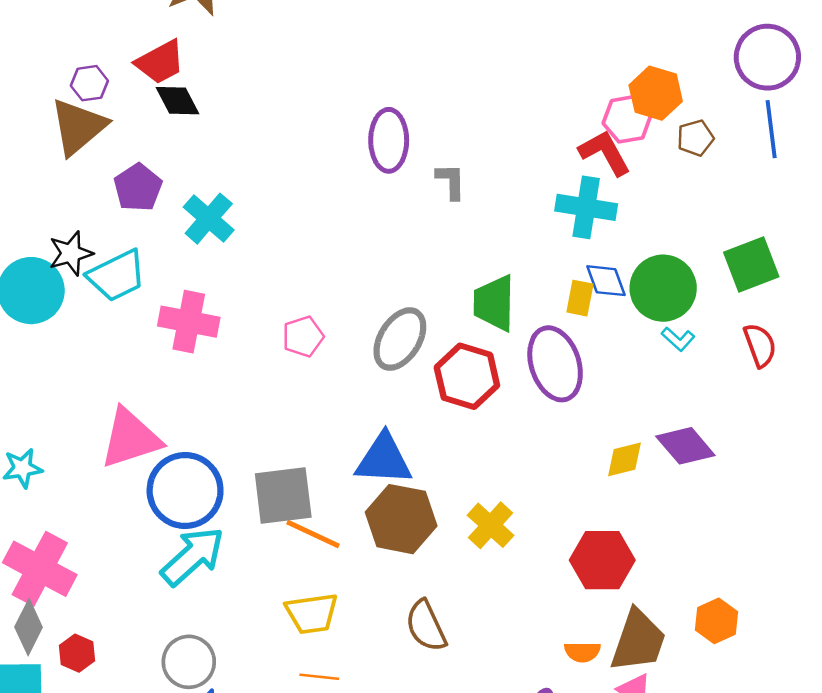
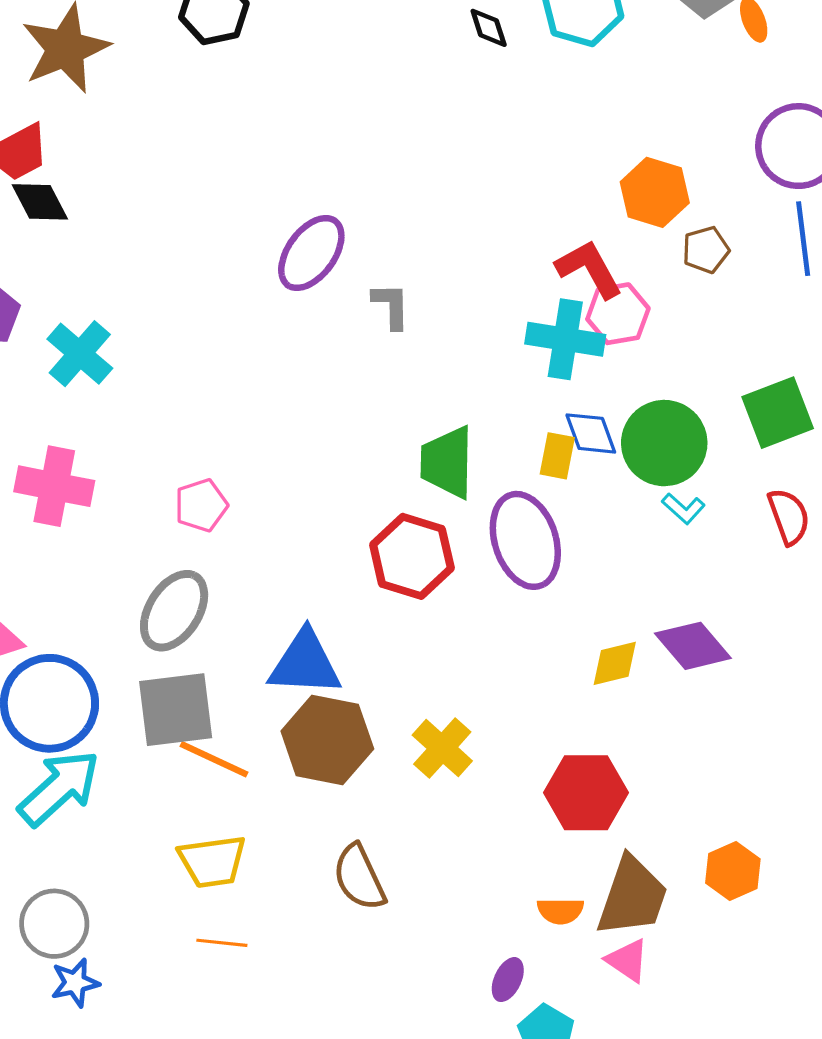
pink hexagon: (627, 119) -> (618, 314), moved
purple ellipse: (389, 140) -> (311, 253), turned 36
gray ellipse: (400, 339) -> (174, 611), moved

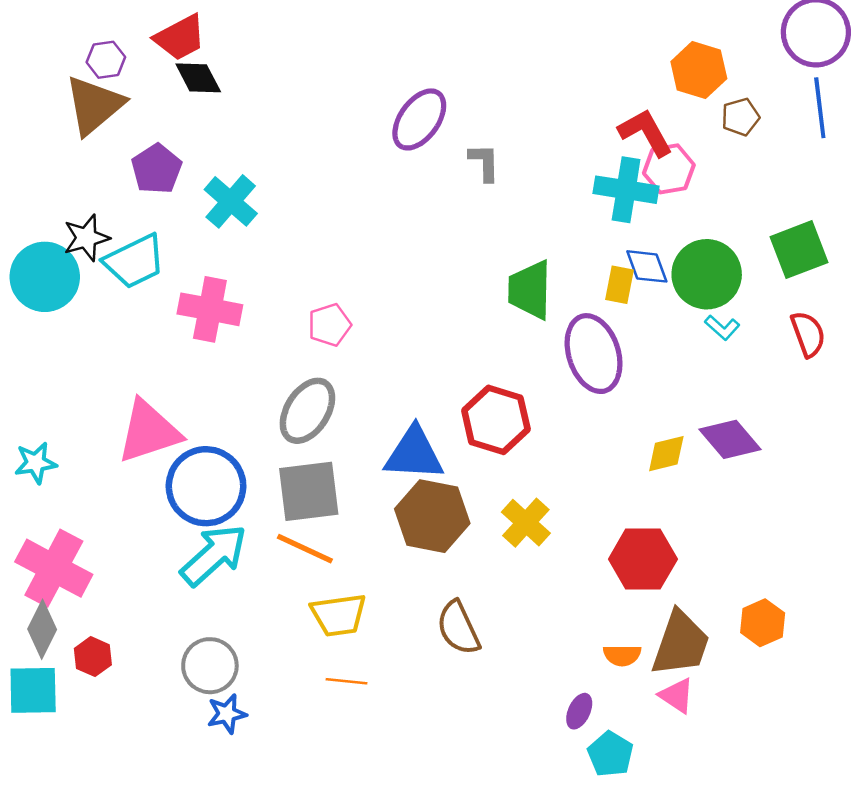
red hexagon: (412, 556) -> (496, 420), moved
orange line: (214, 759) -> (305, 549), moved

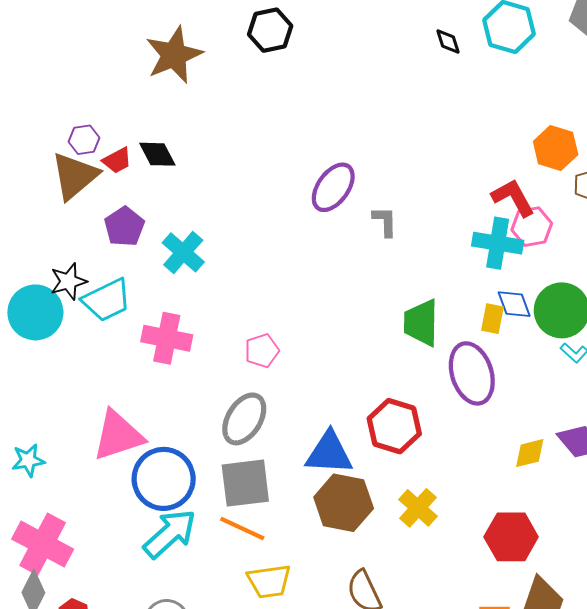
red trapezoid: (180, 38) -> (117, 160), moved, size x0.7

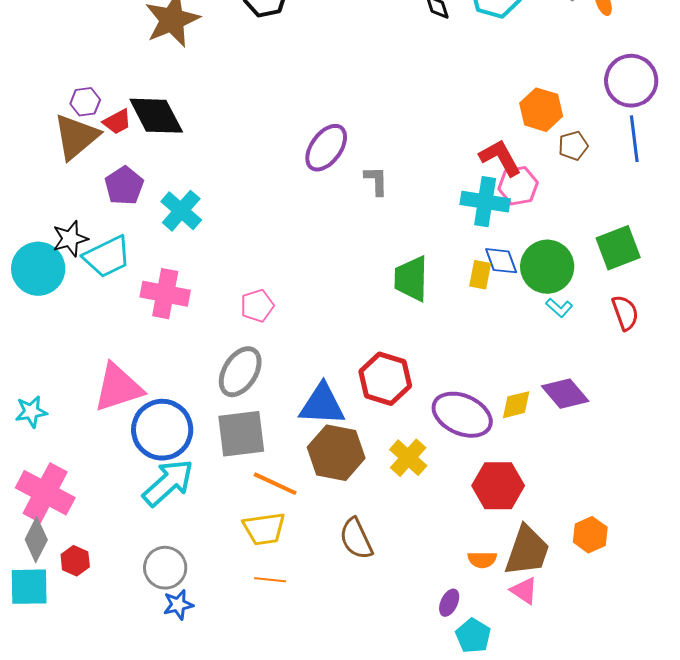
black diamond: (157, 154) -> (156, 116), size x1.5
purple ellipse: (472, 373) -> (462, 415), moved, turned -48
orange line: (242, 529) -> (275, 484), moved

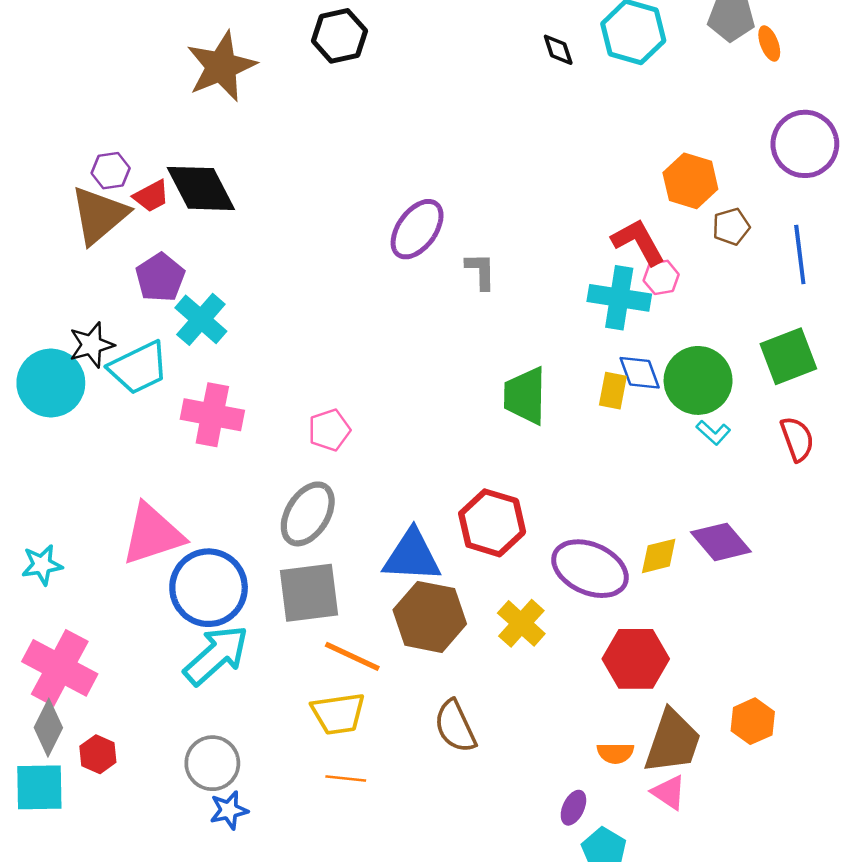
blue line: (634, 139) -> (800, 255), moved
pink hexagon: (518, 186) -> (661, 277), size x0.7
cyan cross: (181, 211) -> (201, 319), moved

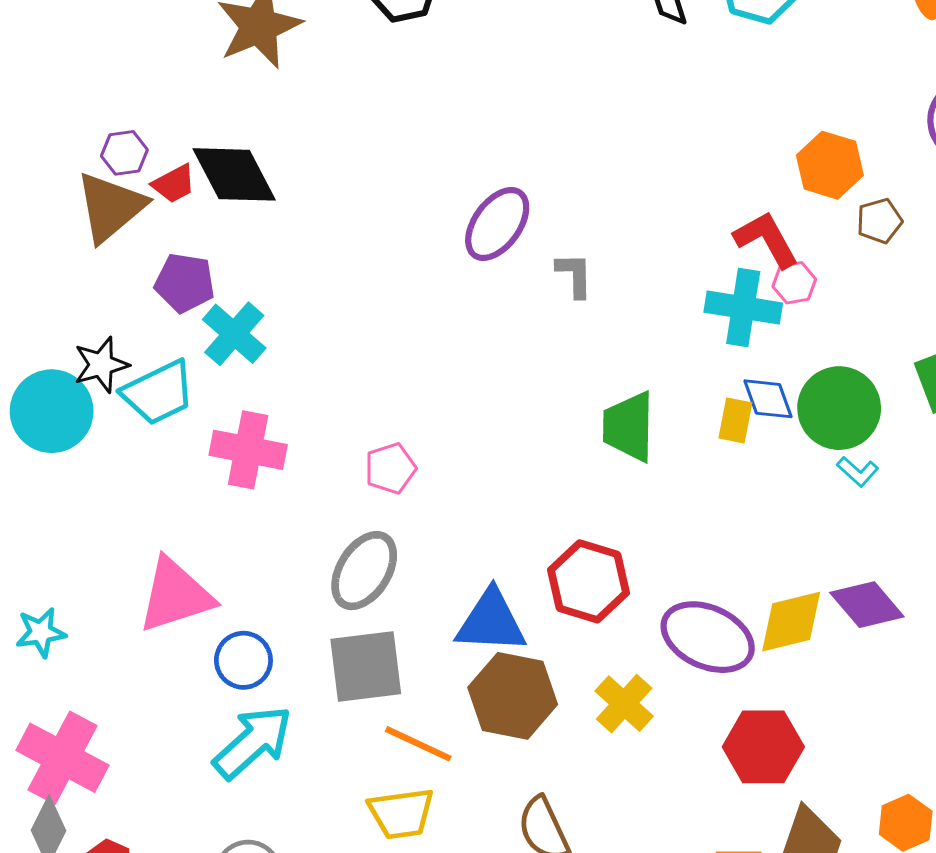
purple pentagon: (160, 277) -> (185, 283), turned -30
yellow diamond: (659, 556) -> (791, 622), size x1.4
blue circle: (209, 588) -> (243, 660), size x0.6

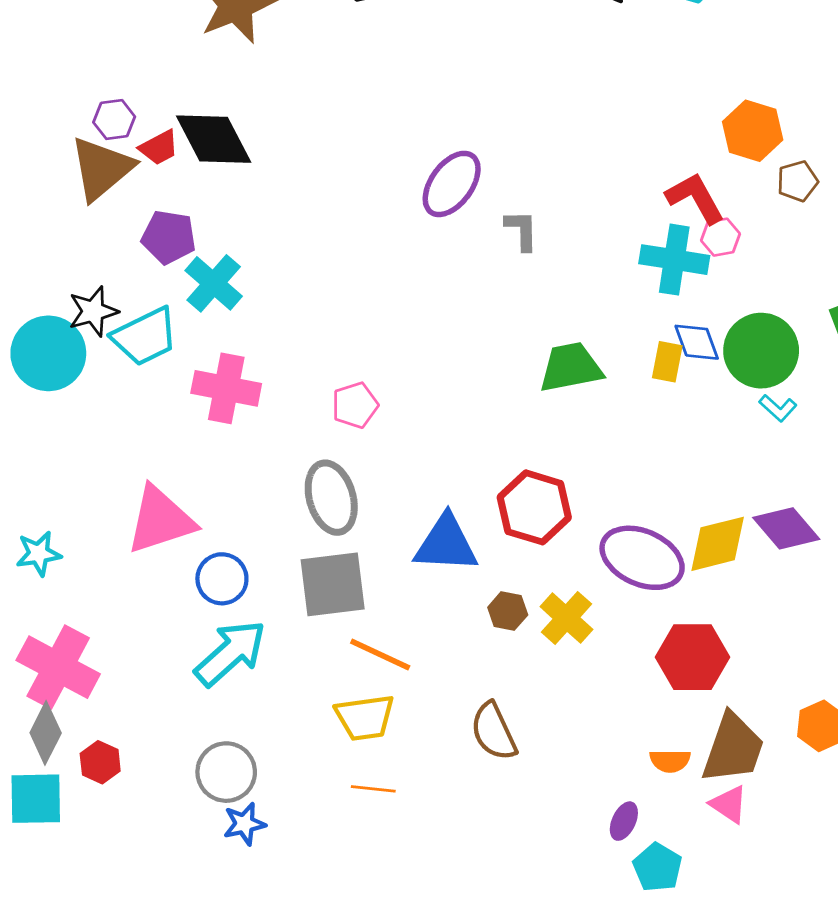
green trapezoid: (629, 427) -> (571, 367), turned 78
gray ellipse: (364, 571) -> (331, 498), turned -48
brown hexagon: (513, 696) -> (508, 611), moved, size x0.5

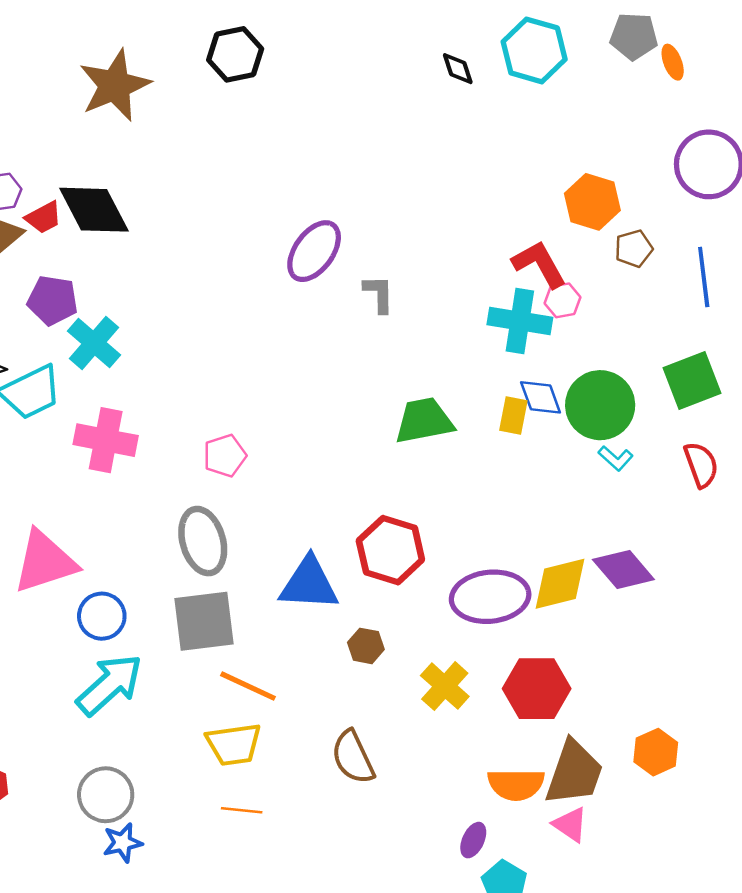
purple ellipse: (642, 558) -> (490, 597), turned -30
yellow cross: (566, 618) -> (445, 686), moved
orange semicircle: (670, 761) -> (516, 784), size x1.5

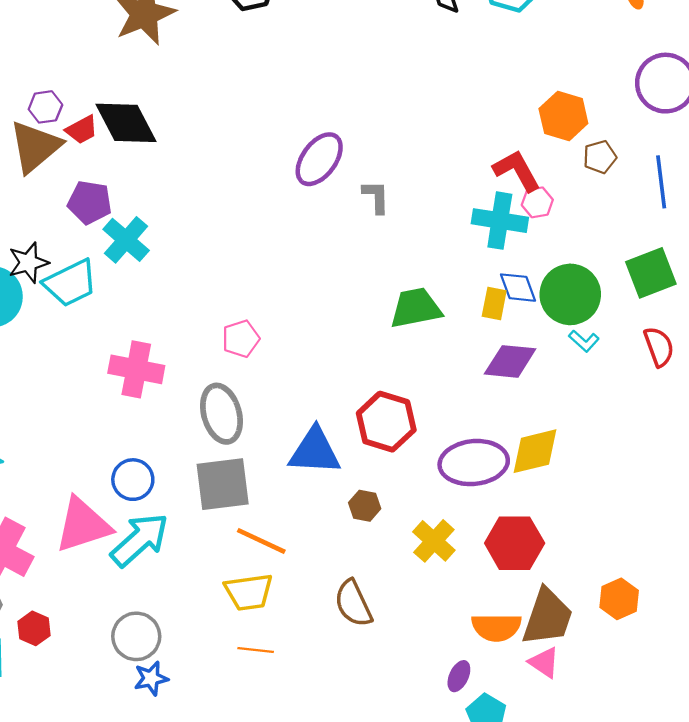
pink cross: (106, 440) -> (136, 369), moved
pink triangle: (45, 562) -> (83, 525), moved
purple diamond: (623, 570) -> (510, 361), moved, turned -44

